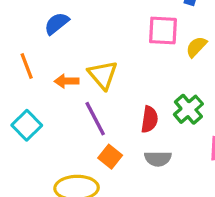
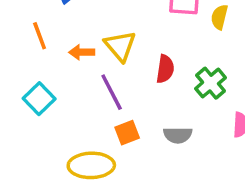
yellow semicircle: (196, 47) -> (219, 17), turned -30
red semicircle: (149, 119) -> (165, 69), moved
orange square: (110, 157) -> (127, 133), turned 30

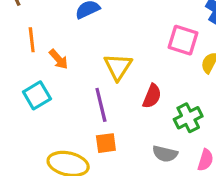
orange line: (40, 36) -> (32, 40), moved
orange arrow: (82, 52) -> (59, 59), moved, turned -145
gray semicircle: (178, 135) -> (165, 154), moved

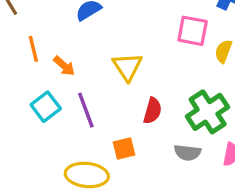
red semicircle: (152, 96) -> (152, 111), moved
purple line: (101, 105) -> (86, 110), moved
green cross: (188, 118) -> (208, 112), size x1.4

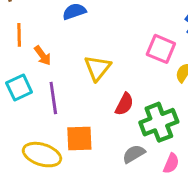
red semicircle: (152, 111) -> (124, 104), moved
orange square: (124, 148) -> (79, 138), size x1.4
gray semicircle: (187, 153) -> (134, 154), turned 130

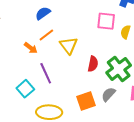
orange line: (19, 35) -> (46, 35), moved, turned 70
cyan square: (19, 88) -> (25, 89), moved
orange square: (79, 138) -> (86, 101), moved

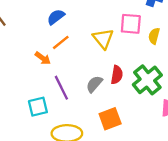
yellow triangle: (69, 46) -> (103, 39), moved
cyan square: (25, 89) -> (38, 107), turned 30
gray semicircle: (108, 94) -> (94, 84), moved

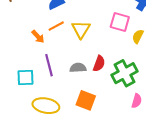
yellow triangle: (103, 39) -> (81, 29), moved
gray semicircle: (94, 84) -> (78, 68), turned 35
orange square: (110, 119) -> (86, 100), turned 30

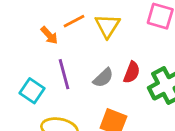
gray semicircle: (78, 68) -> (103, 78), turned 140
cyan square: (25, 78) -> (32, 91), turned 36

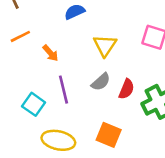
orange line: (74, 21) -> (20, 36), moved
gray semicircle: (103, 78) -> (101, 82), moved

